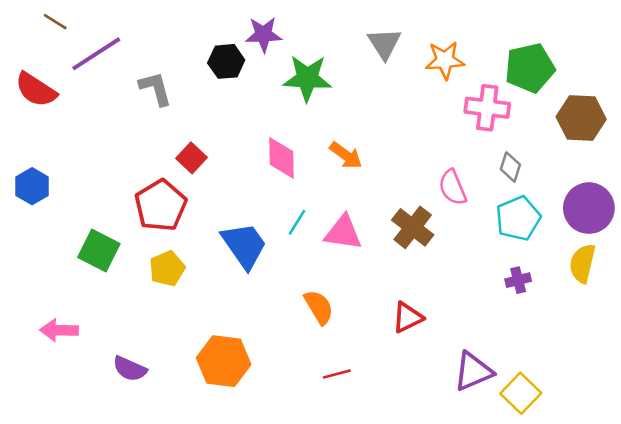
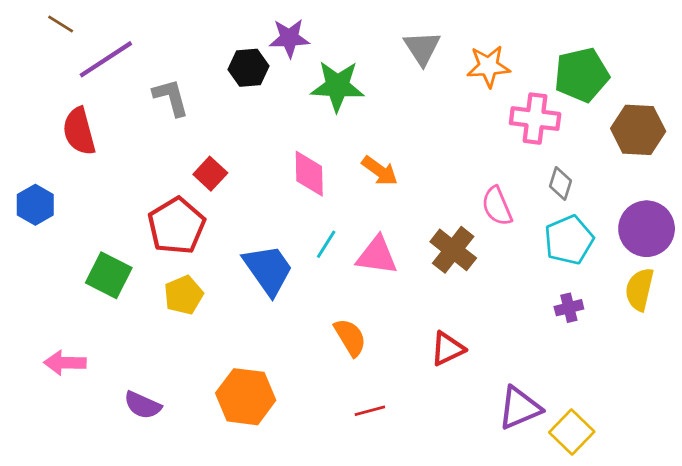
red semicircle: (36, 90) -> (79, 131), moved, turned 42

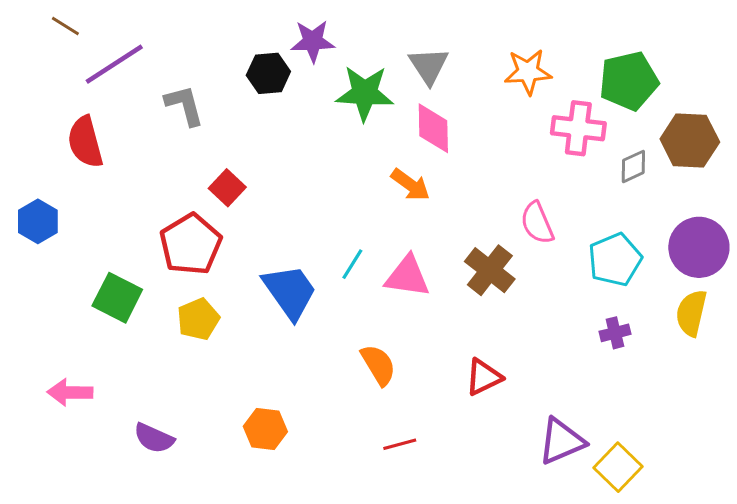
gray triangle: (422, 48) -> (429, 66), moved
pink diamond: (309, 174) -> (433, 128), moved
gray diamond: (560, 184) -> (633, 166), moved, turned 48
orange hexagon: (246, 397) -> (265, 429), size x0.7

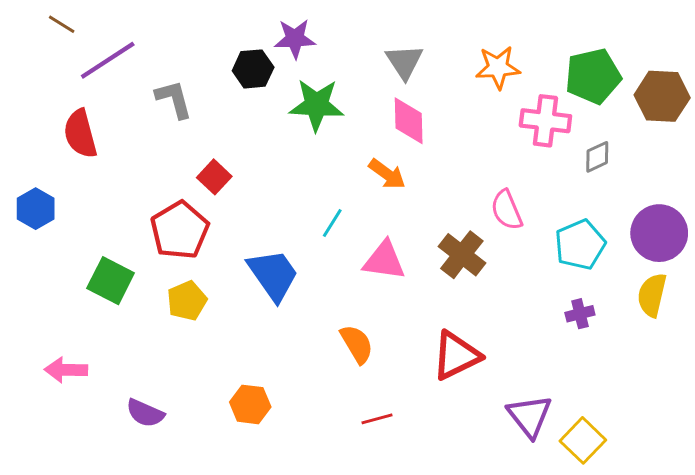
green star: (365, 93) -> (316, 105), moved
brown hexagon: (690, 140) -> (662, 96), moved
cyan line: (352, 264) -> (332, 223), moved
red triangle: (484, 377) -> (456, 355), size x1.4
purple triangle: (562, 441) -> (530, 416), turned -45

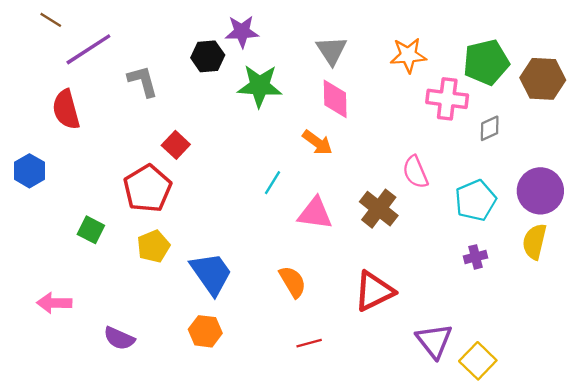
blue trapezoid: (273, 275) -> (211, 273), moved
green square: (111, 281) -> (91, 230), size x0.7

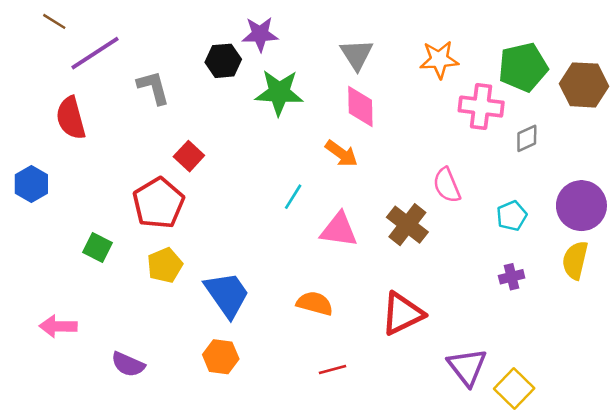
cyan pentagon: (475, 200) -> (512, 216), size x0.7
orange semicircle: (293, 282) -> (315, 303), turned -44

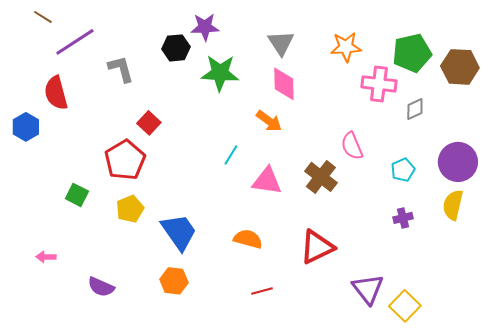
blue hexagon: (31, 184) -> (26, 127), moved
pink arrow: (58, 326) -> (46, 257), size x0.7

